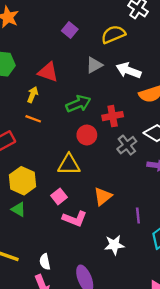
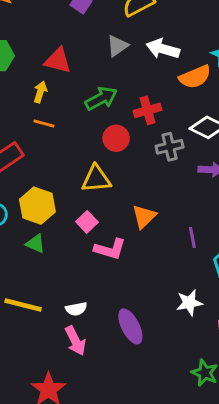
gray cross: (127, 145) -> (170, 147), turned 30
white star: (114, 245) -> (189, 303), moved
white semicircle: (45, 262) -> (76, 309), turned -84

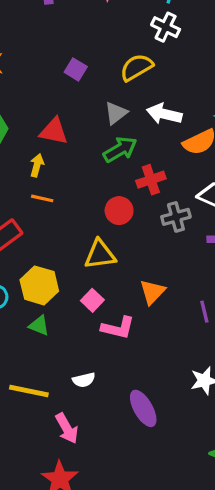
green arrow: (101, 98) -> (120, 149), moved
white semicircle: (76, 309) -> (84, 380), moved
pink arrow: (75, 341) -> (67, 428), moved

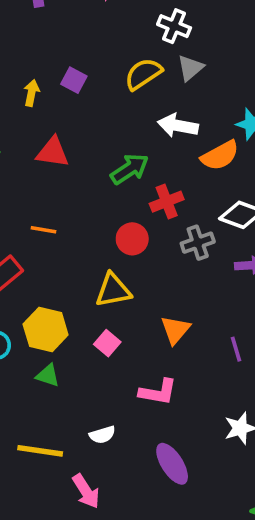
gray triangle: (116, 113) -> (190, 68), moved
yellow arrow: (37, 165) -> (32, 93), moved
pink L-shape: (118, 328) -> (158, 392), moved

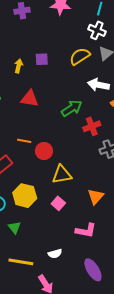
purple square: (74, 80) -> (42, 59), turned -32
red circle: (132, 239) -> (44, 151), moved
green triangle: (48, 375) -> (14, 227), moved, turned 32

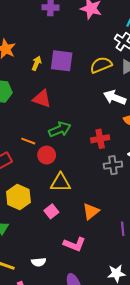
purple square: (42, 59) -> (62, 61), size x1.6
green arrow: (72, 108) -> (60, 129), moved

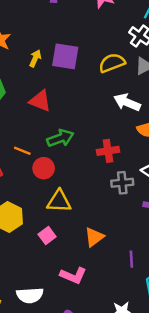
white semicircle: (39, 262) -> (30, 295), size x1.5

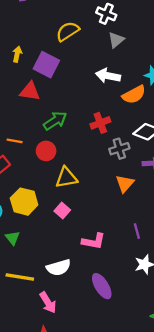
purple square: (65, 56) -> (46, 65), moved, turned 30
yellow semicircle: (112, 63) -> (68, 31), moved
orange line: (22, 151) -> (15, 141), moved
orange triangle: (94, 237) -> (125, 183), moved
purple line: (131, 259) -> (137, 231), moved

